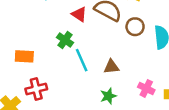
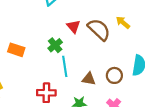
brown circle: (135, 27) -> (114, 75), moved
red cross: (36, 89) -> (46, 93), moved

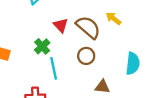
brown circle: (114, 75) -> (86, 56), moved
brown triangle: (89, 79) -> (102, 87), moved

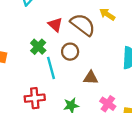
brown circle: (86, 56) -> (70, 52), moved
brown triangle: (102, 87) -> (91, 78), moved

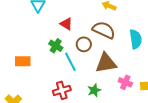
brown semicircle: (83, 25) -> (104, 30), moved
brown triangle: (91, 78) -> (106, 63), size x1.6

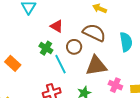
orange rectangle: (23, 61) -> (13, 63), turned 42

